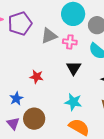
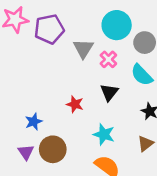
gray triangle: (49, 36) -> (83, 49), turned -42
pink cross: (70, 42) -> (108, 59), turned 32
red star: (37, 77) -> (75, 104), moved

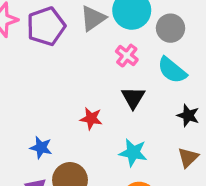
gray triangle: (83, 49) -> (93, 18), moved, turned 30
blue star: (34, 122) -> (41, 148), turned -30

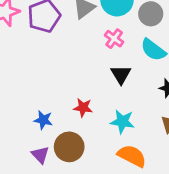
red star: (91, 119) -> (83, 108), moved

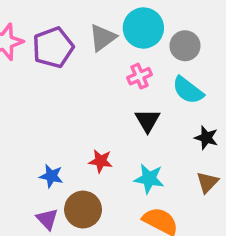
pink cross: (114, 39) -> (140, 76), turned 30

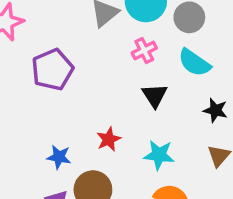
purple pentagon: (53, 47) -> (52, 70), moved
red star: (101, 161) -> (109, 139), turned -30

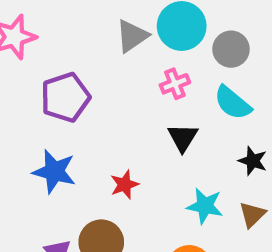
cyan star: (159, 155) -> (205, 206), moved
blue star: (59, 157) -> (54, 172), moved, size x1.5

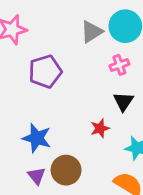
blue star: (54, 172) -> (37, 138), moved
red star: (124, 185) -> (100, 128), moved

